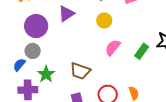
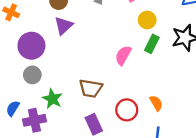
yellow circle: (104, 20) -> (147, 20), moved
green rectangle: (142, 51) -> (152, 44), moved
blue semicircle: (19, 65) -> (13, 108), moved

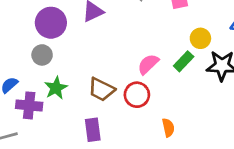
yellow circle: (147, 20) -> (200, 38), moved
red circle: (127, 110) -> (137, 95), moved

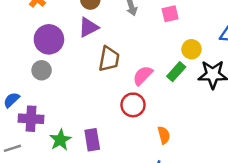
green star: (56, 88) -> (60, 140), moved
brown trapezoid: (101, 89) -> (109, 59), moved, turned -104

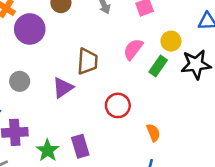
purple triangle: (88, 27) -> (63, 88), moved
purple circle: (49, 39) -> (30, 29), moved
pink semicircle: (143, 75) -> (133, 49), moved

